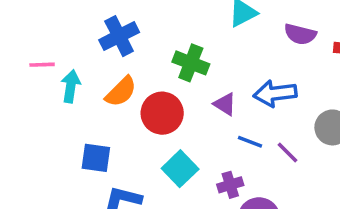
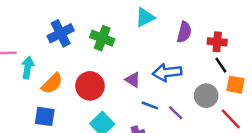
purple semicircle: (300, 34) -> (184, 32), turned -90
green cross: (191, 63) -> (102, 38), moved
orange semicircle: (121, 92) -> (52, 83), moved

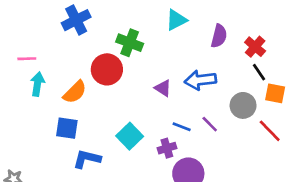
blue cross: (61, 33) -> (76, 20), moved
red cross: (217, 42) -> (255, 47), turned 36
cyan arrow: (28, 68) -> (37, 84), moved
red circle: (90, 86) -> (107, 69), moved
blue line: (150, 105) -> (182, 127), moved

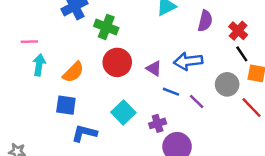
green cross: (130, 43) -> (106, 27), moved
red circle: (107, 69) -> (117, 62), moved
blue line: (182, 127) -> (171, 92), moved

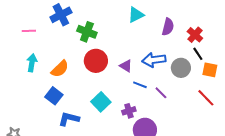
pink line: (29, 42) -> (29, 31), moved
gray circle: (227, 84) -> (181, 68), moved
blue square: (66, 105) -> (54, 96), turned 30

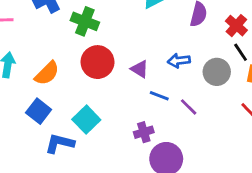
blue arrow: (154, 60) -> (179, 61), size x0.7
cyan square: (101, 102) -> (86, 120), moved

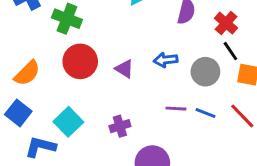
blue line: (159, 96) -> (205, 113), moved
purple line: (189, 107) -> (176, 109), turned -42
purple cross: (144, 132) -> (120, 126), moved

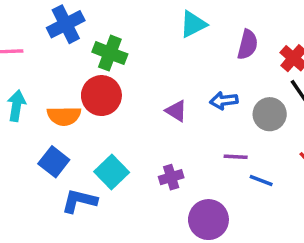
red circle: (80, 61) -> (101, 96), moved
orange semicircle: (27, 73) -> (64, 116), turned 44
blue line: (205, 113) -> (261, 180), moved

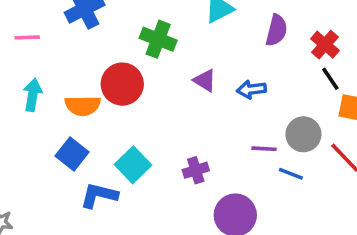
green cross: (110, 53) -> (158, 39), moved
purple triangle: (176, 111) -> (205, 80), moved
gray circle: (270, 114) -> (303, 134), moved

